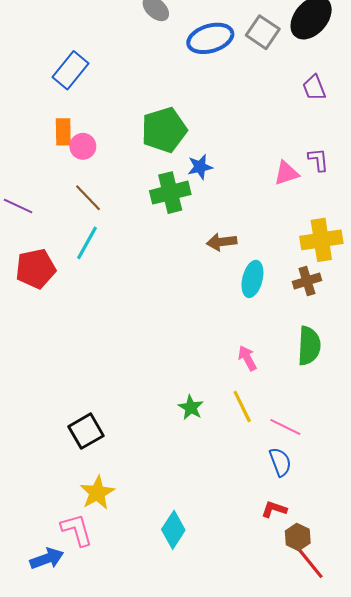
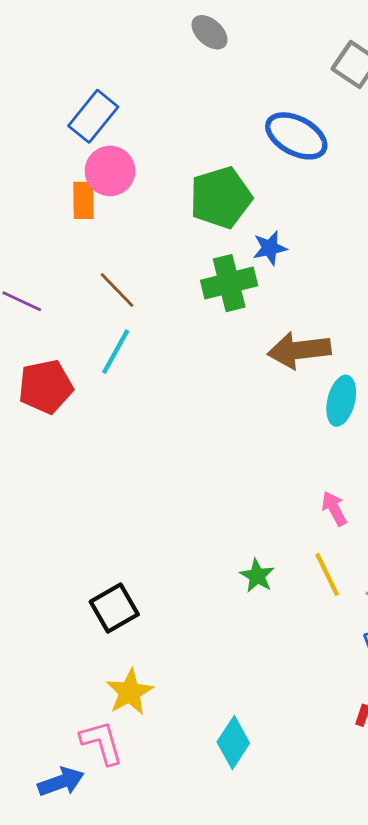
blue ellipse: (210, 38) -> (296, 136), moved, turned 45
pink circle: (83, 146) -> (110, 171), moved, size x1.4
brown arrow: (222, 242) -> (299, 350), size x1.5

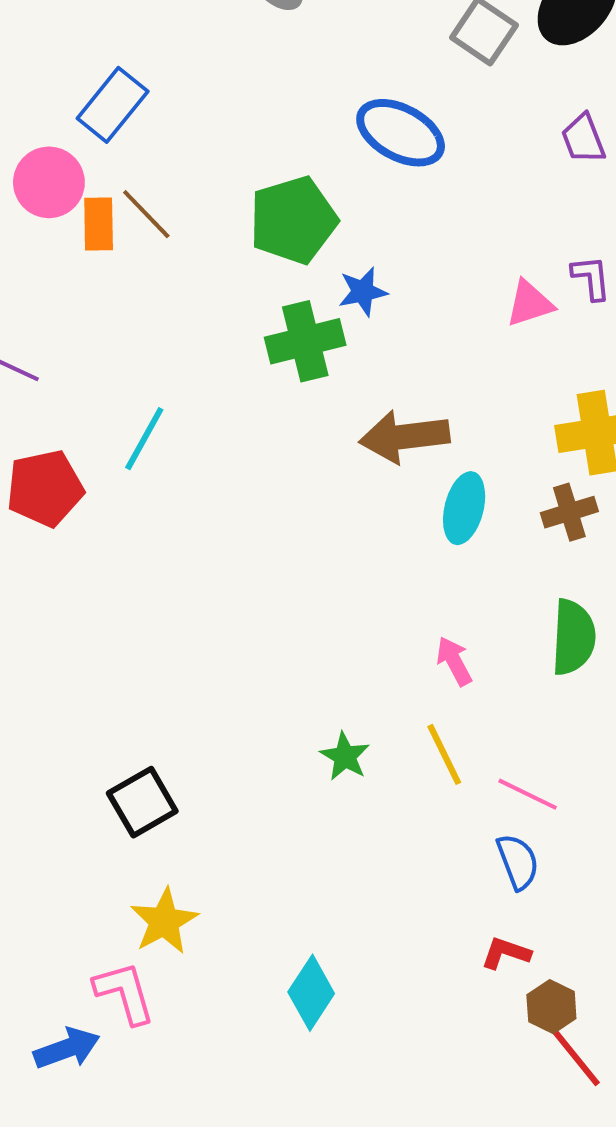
pink circle: (110, 171) -> (49, 182), moved
brown line: (117, 290) -> (146, 214), moved

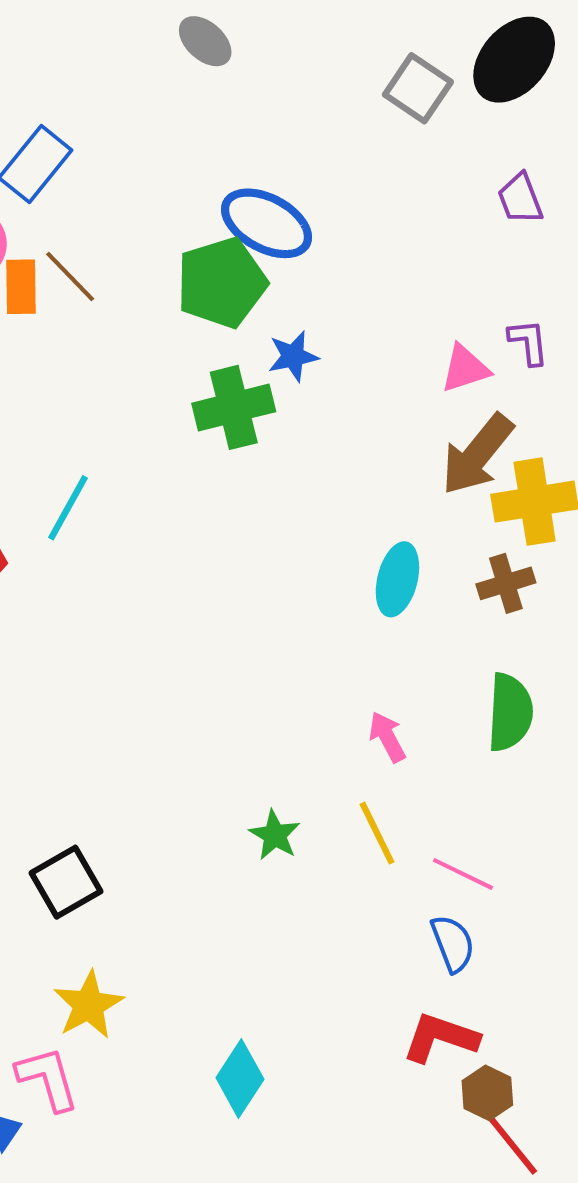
blue ellipse: (401, 133) -> (267, 223), moved
brown arrow: (404, 437) -> (477, 455), moved, turned -44
red L-shape: (506, 953) -> (440, 1038), size x1.5

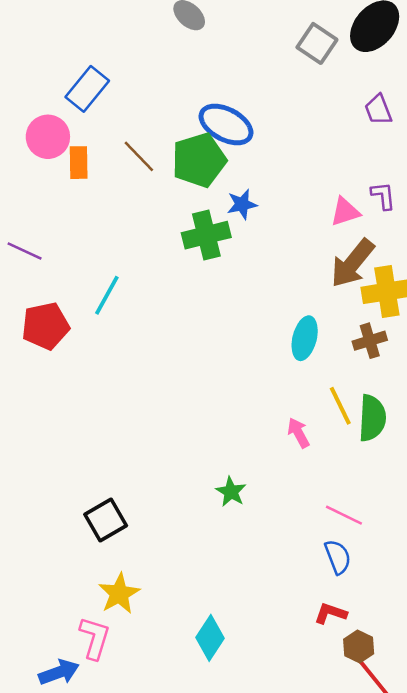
brown line: (70, 277) -> (139, 156), moved
yellow line: (377, 833) -> (340, 406), moved
red L-shape: (440, 1038) -> (330, 613), size x0.7
pink L-shape: (48, 1079) -> (95, 638), turned 33

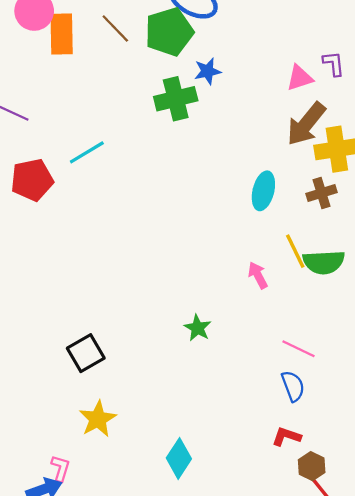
orange rectangle: (79, 163) -> (62, 34), size x1.4
cyan line: (107, 295) -> (87, 152), turned 30
green semicircle: (372, 418) -> (324, 262), turned 84
pink L-shape: (95, 638) -> (60, 468), moved, size x0.7

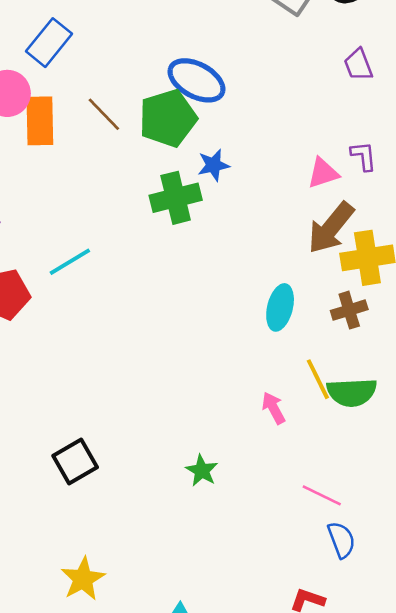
black square: (86, 353) -> (75, 461), moved
blue semicircle: (293, 386) -> (341, 540), moved

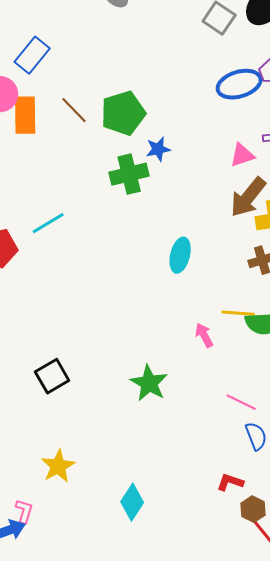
blue ellipse: (196, 80) -> (239, 84), moved, turned -45
cyan ellipse: (280, 307) -> (180, 255), moved
yellow line: (318, 379) -> (238, 313), turned -60
green star: (202, 471) -> (149, 383), size x1.5

